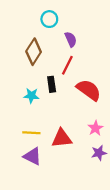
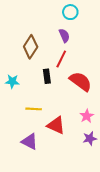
cyan circle: (49, 19) -> (70, 12), moved
cyan star: (31, 96) -> (12, 81), moved
yellow line: (31, 133) -> (34, 109), moved
red triangle: (62, 138) -> (56, 125), turned 30

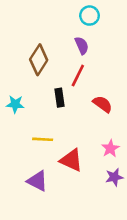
red semicircle: (81, 81) -> (103, 104), size x0.7

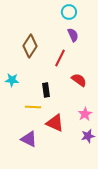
purple semicircle: (82, 46) -> (73, 35), moved
black rectangle: (60, 98) -> (46, 90), moved

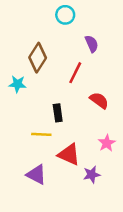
cyan circle: (69, 12) -> (65, 15), moved
cyan star: (12, 80) -> (17, 84), moved
purple star: (88, 136) -> (92, 175), moved

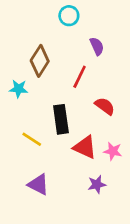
black rectangle: (58, 113) -> (61, 119), size x1.5
yellow line: (41, 134) -> (32, 139), moved, turned 30
pink star: (107, 143) -> (113, 151), turned -30
red triangle: (69, 154) -> (85, 147), moved

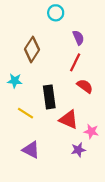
red line: (80, 77) -> (75, 62), moved
cyan star: (18, 89) -> (15, 81), moved
pink star: (113, 151) -> (91, 131), moved

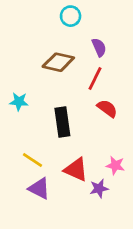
brown diamond: (32, 49) -> (58, 62), moved, turned 70
yellow line: (25, 113) -> (33, 160), moved
red triangle: (69, 120) -> (76, 169), moved

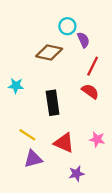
cyan circle: (71, 16) -> (67, 26), moved
red line: (95, 79) -> (93, 66), moved
purple triangle: (39, 188) -> (33, 159), turned -42
purple star: (99, 188) -> (77, 174), moved

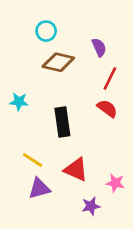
cyan circle: (67, 26) -> (46, 31), moved
pink star: (97, 139) -> (115, 183), moved

